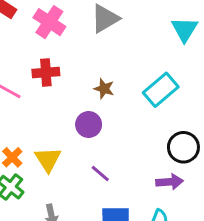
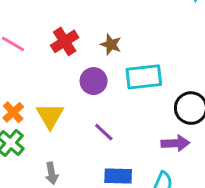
red cross: (46, 73) -> (65, 41), moved, turned -30
cyan rectangle: (161, 90) -> (144, 77), moved, turned 32

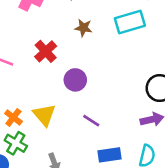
brown star: (111, 44) -> (83, 28), moved
cyan rectangle: (144, 77) -> (130, 22), moved

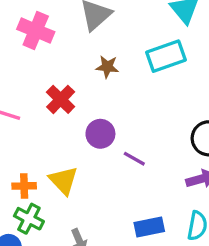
orange cross: (13, 117) -> (24, 186), turned -36
purple line: (91, 121) -> (134, 159), moved

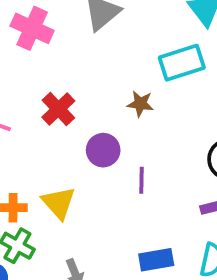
brown star: (107, 67) -> (140, 104), moved
purple line: (134, 159) -> (141, 180), turned 60

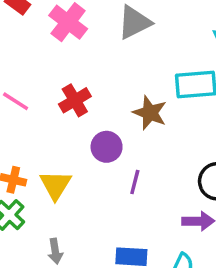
brown star: (140, 104) -> (150, 113), size x1.4

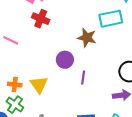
red cross: (75, 100) -> (41, 19), moved, turned -30

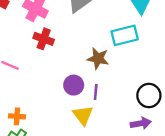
purple line: (83, 78) -> (96, 92), moved
yellow triangle: (39, 85) -> (83, 115), moved

